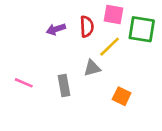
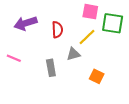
red semicircle: (87, 27) -> (57, 30), moved
purple arrow: (56, 29) -> (25, 23), moved, size x1.5
pink line: (24, 83) -> (14, 58), moved

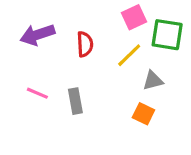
pink square: (90, 12) -> (134, 17), turned -35
gray triangle: (73, 54) -> (153, 81), moved
pink line: (14, 58) -> (37, 93), moved

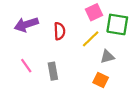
pink line: (37, 93) -> (26, 66), turned 32

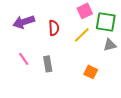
gray triangle: (107, 57) -> (110, 45), moved

